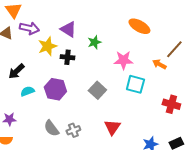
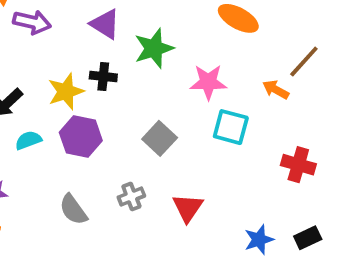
green star: (94, 42) -> (154, 48), size x1.5
yellow star: (47, 46) -> (66, 91), moved
gray cross: (73, 130) -> (131, 196), moved

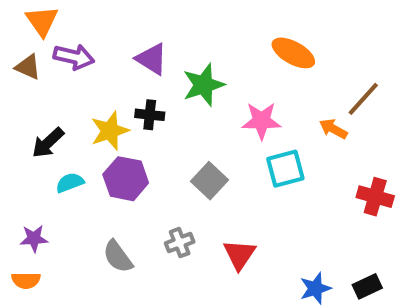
cyan square: (231, 127) -> (285, 169), turned -30
red cross: (298, 165) -> (375, 197), moved

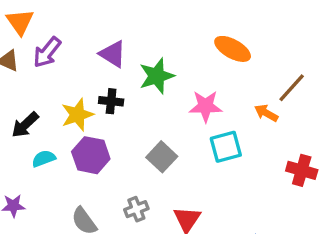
purple arrow: (74, 57) -> (47, 52), turned 116

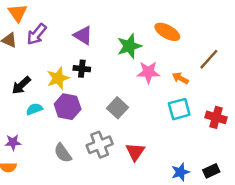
green star: (157, 76) -> (129, 46), moved
orange arrow: (266, 113) -> (180, 78), moved
cyan square: (226, 147) -> (179, 109), moved
gray cross: (136, 209) -> (100, 145), size x1.5

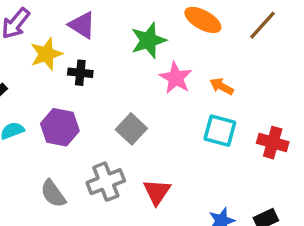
brown line: (209, 59) -> (262, 25), moved
pink star: (148, 72) -> (176, 78), turned 30
yellow star: (58, 78) -> (46, 54), moved
cyan square: (179, 109) -> (220, 131), turned 30

